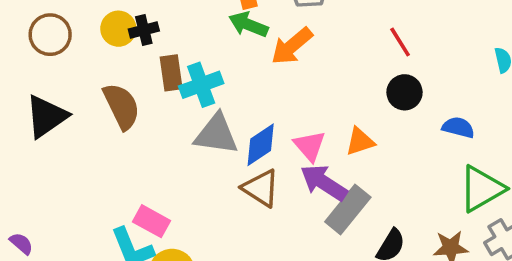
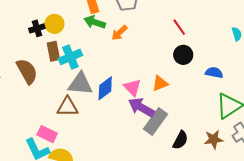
yellow circle: (118, 29) -> (54, 24), moved
orange arrow: (292, 46) -> (119, 33), size x0.7
brown triangle: (261, 188) -> (67, 107), moved, turned -30

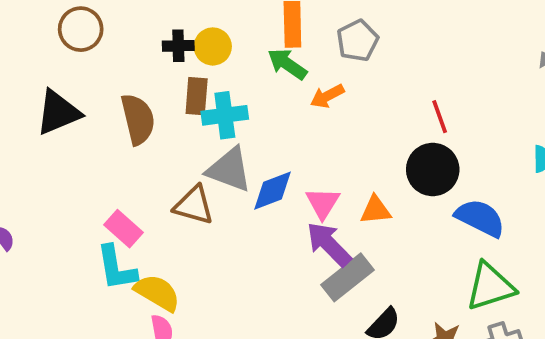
black circle: (183, 55) -> (433, 170), size x1.4
blue semicircle: (214, 73) -> (480, 218), size x1.5
pink rectangle: (47, 134) -> (123, 229), moved

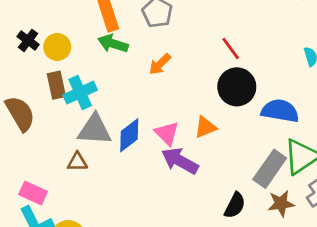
black cross: (178, 46) -> (28, 40), moved, turned -35
orange arrow: (327, 96) -> (160, 64), moved
brown triangle: (194, 205) -> (77, 162), size x0.7
gray rectangle: (347, 277) -> (270, 169), moved

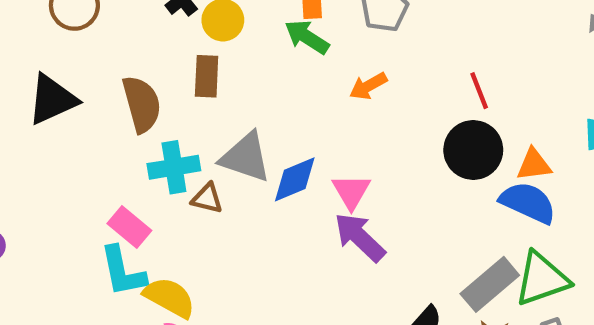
cyan cross: (80, 93) -> (174, 167), moved
orange triangle: (205, 127) -> (534, 165), moved

